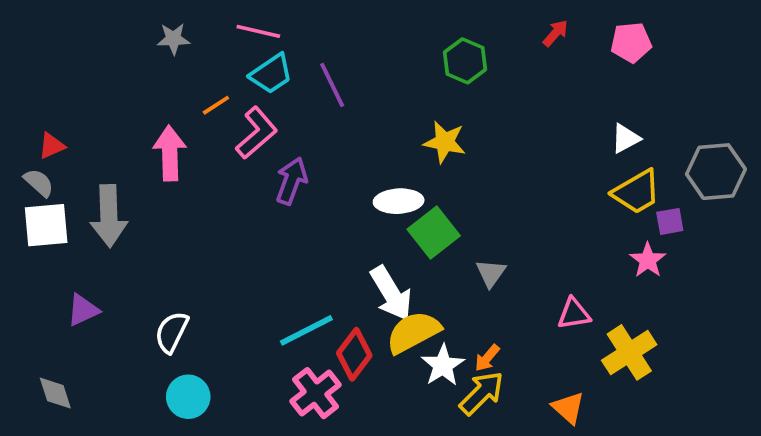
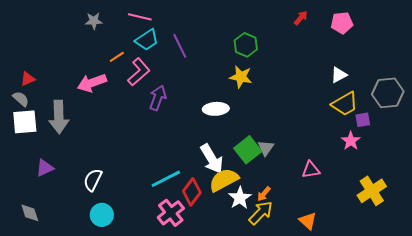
green hexagon: (465, 61) -> (246, 45), moved
pink arrow: (170, 153) -> (92, 83), turned -108
green square: (434, 233) -> (248, 150), moved
yellow cross: (629, 352) -> (372, 191), moved

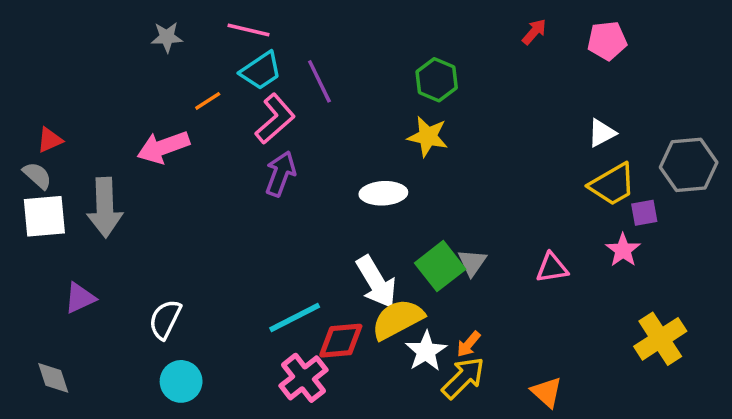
pink L-shape: (139, 72) -> (275, 119), moved
pink triangle: (311, 170) -> (552, 268), moved
red diamond: (192, 192) -> (341, 341), turned 48

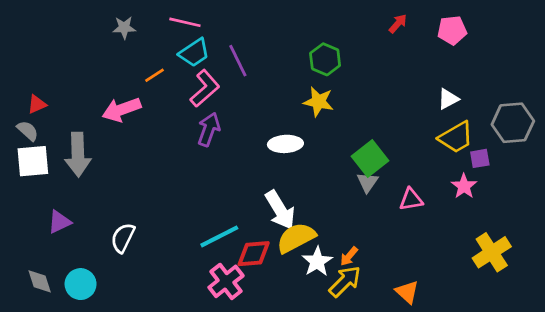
gray triangle: (472, 262) -> (367, 182), moved
green square: (440, 266) -> (370, 158), moved
cyan circle: (181, 381) -> (81, 284), moved

